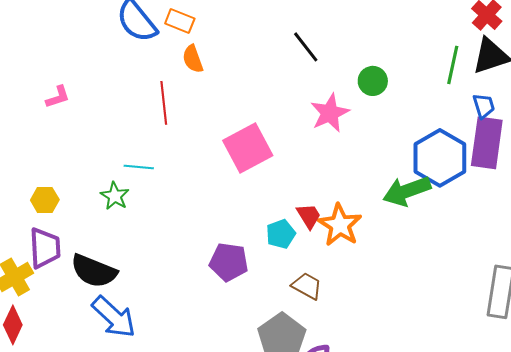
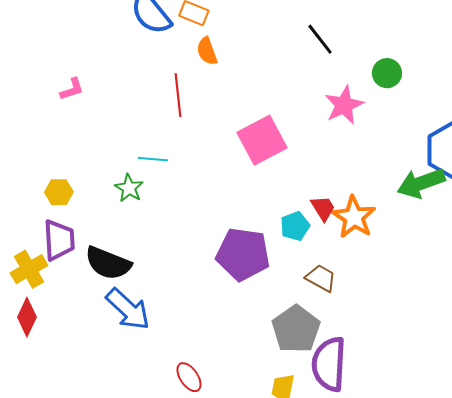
purple pentagon: (229, 262) -> (243, 254), size x1.4

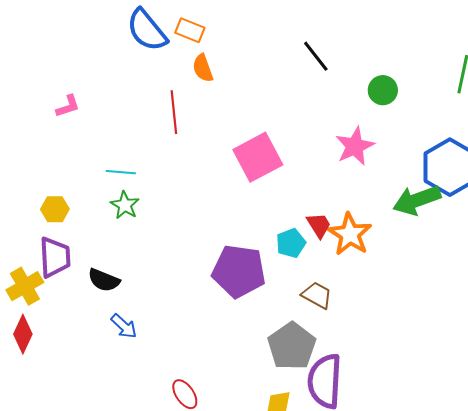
pink star: (344, 105) -> (355, 146), moved
cyan line: (153, 159) -> (121, 172), moved
black semicircle: (108, 263) -> (104, 280), size x0.7
blue arrow: (128, 309) -> (124, 326), size x0.6

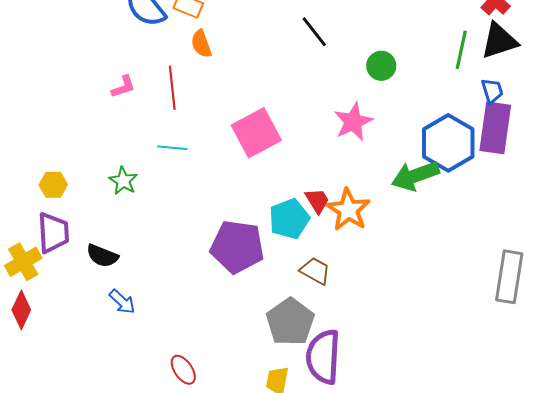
pink L-shape: (68, 106) -> (123, 87), moved
cyan line: (121, 172) -> (172, 148), moved
cyan pentagon: (291, 243) -> (289, 219), size x1.4

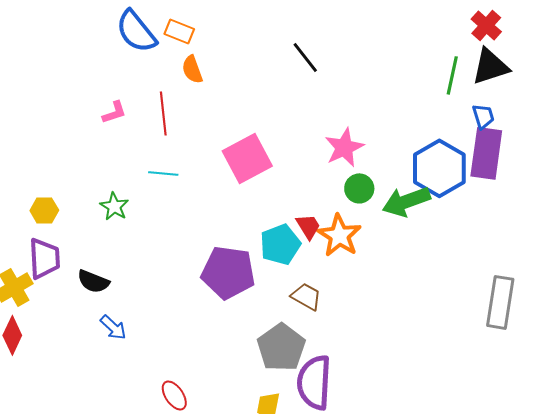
green circle: (381, 66) -> (359, 188), moved

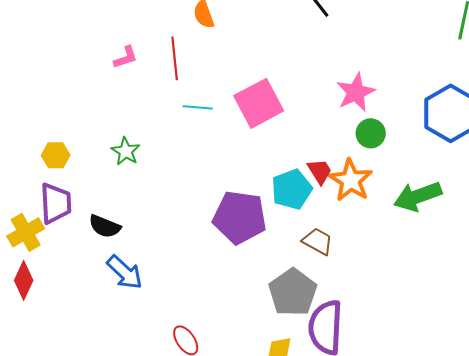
cyan line: (163, 173) -> (198, 107), moved
green arrow: (406, 201) -> (418, 196), moved
blue arrow: (113, 327) -> (125, 272), size x1.4

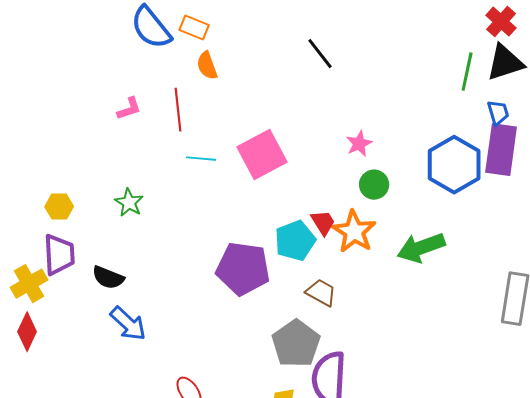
pink star: (356, 92) -> (359, 144), size x0.7

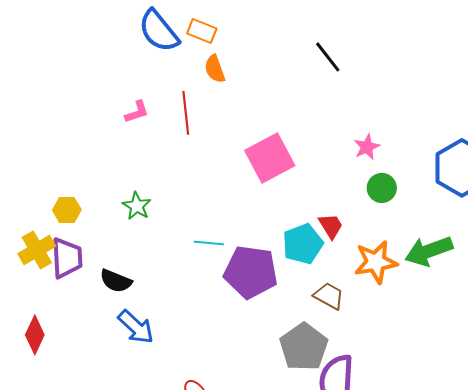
cyan line: (201, 159) -> (209, 243), moved
orange star: (354, 232) -> (376, 262), moved, turned 30
yellow cross: (29, 284) -> (37, 250), moved

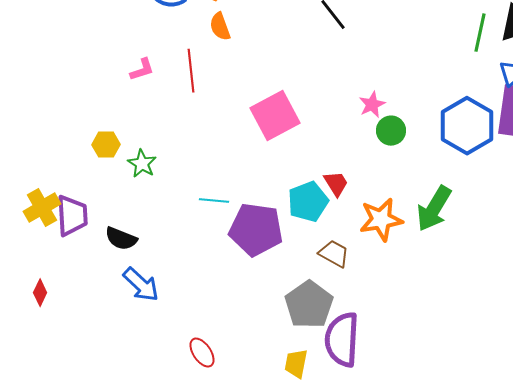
green circle: (382, 188) -> (391, 131), moved
yellow hexagon: (67, 210) -> (106, 145), moved
green arrow: (429, 251) -> (434, 209), turned -39
red diamond: (35, 335) -> (40, 293), size x0.7

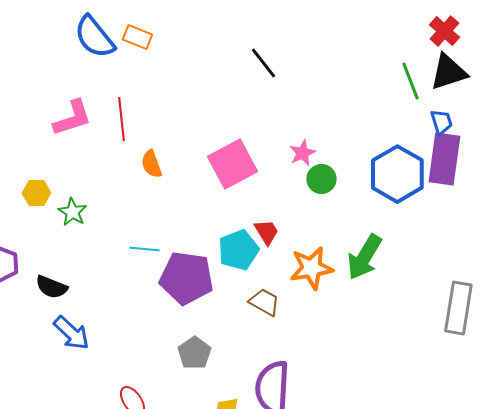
orange semicircle: (220, 27) -> (151, 164), moved
green line: (480, 33) -> (410, 81), turned -33
pink L-shape: (142, 70) -> (72, 118), size x1.6
pink square: (275, 116) -> (232, 164), moved
gray pentagon: (309, 305) -> (194, 353), moved, size x0.7

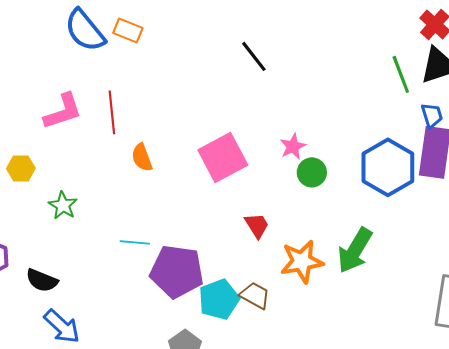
yellow hexagon: (36, 193) -> (21, 168), moved
cyan pentagon: (238, 250) -> (219, 299), moved

